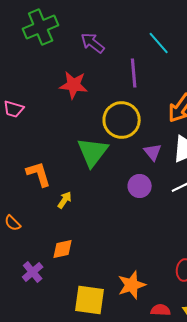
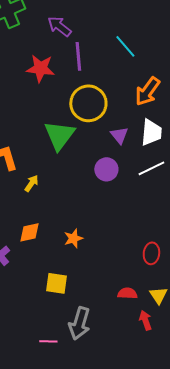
cyan line: (159, 43) -> (125, 46), moved
purple line: (134, 73) -> (78, 56), moved
orange star: (132, 285) -> (73, 238), moved, size x0.7
yellow square: (90, 300) -> (56, 283), size x0.7

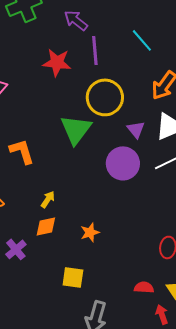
purple circle: (106, 169) -> (123, 163), size x1.4
yellow arrow: (31, 183) -> (48, 199), moved

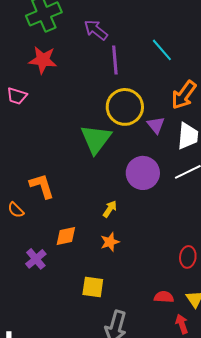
red star: (57, 62) -> (43, 60), moved
purple triangle: (136, 129) -> (156, 125), moved
orange L-shape: (22, 151) -> (42, 186), moved
yellow arrow: (48, 199) -> (110, 209), moved

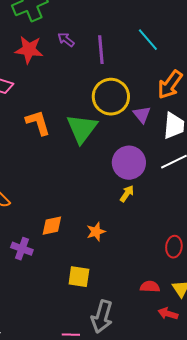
purple arrow: (96, 30) -> (66, 40), moved, size x0.7
orange L-shape: (42, 186) -> (38, 123), moved
yellow arrow: (110, 209) -> (127, 194), moved
purple cross: (36, 259) -> (22, 249), turned -30
red arrow: (182, 324) -> (168, 314), turned -54

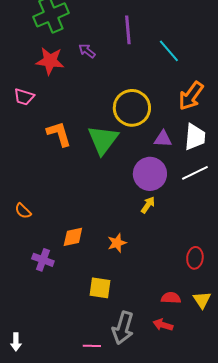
purple line: (101, 50) -> (128, 30), moved
purple triangle: (142, 115) -> (163, 139), moved, turned -48
red arrow: (168, 314) -> (163, 325), moved

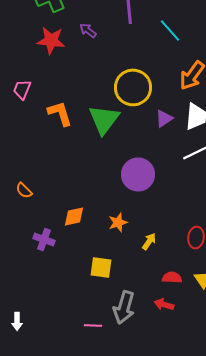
pink trapezoid: (24, 97) -> (22, 89), moved, turned 95
purple triangle: (163, 139) -> (164, 118), turned -36
purple circle: (150, 174) -> (138, 174), moved
yellow arrow: (148, 205) -> (149, 241), moved

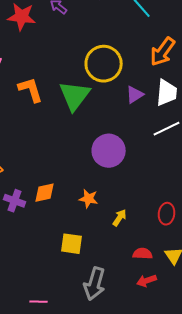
orange star: (118, 222) -> (89, 199), turned 30
purple cross: (44, 239) -> (15, 201), moved
red arrow: (164, 304) -> (147, 281), moved, turned -36
pink line: (93, 325) -> (39, 302), moved

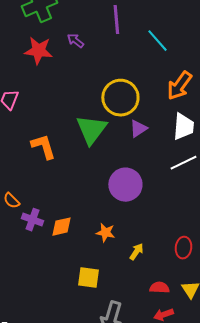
orange L-shape: (31, 90) -> (43, 147), moved
purple triangle: (135, 95) -> (138, 129), moved
purple cross: (15, 201) -> (32, 220), moved

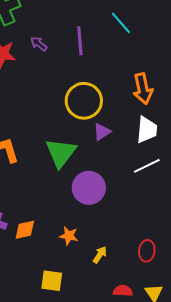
purple line: (116, 20) -> (80, 41), moved
cyan line: (157, 41) -> (121, 23), moved
orange arrow: (179, 86) -> (143, 89), turned -48
green triangle: (91, 130) -> (61, 153), moved

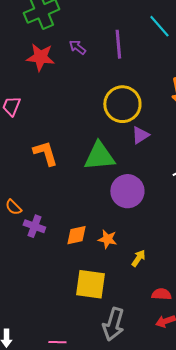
green triangle: (61, 153) -> (99, 156), turned 48
orange diamond: (25, 230) -> (76, 235), moved
yellow square: (52, 281) -> (90, 284), size x1.4

